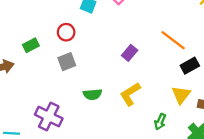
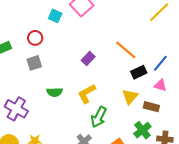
green arrow: (160, 122) -> (99, 117), moved, size x1.5

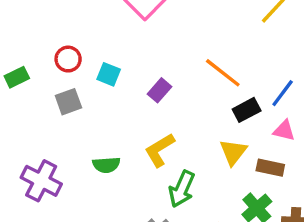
cyan square: (55, 16) -> (109, 74), moved
green semicircle: (55, 92) -> (106, 165), moved

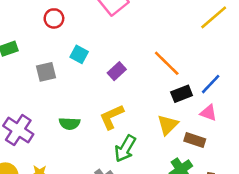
red circle: (68, 59) -> (54, 18), moved

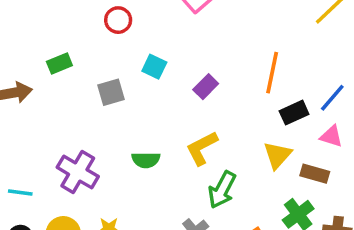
orange line: (167, 63) -> (272, 73), turned 60

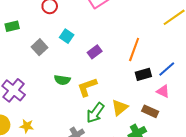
gray square: (111, 92) -> (39, 47), turned -35
yellow triangle: (277, 155) -> (120, 108), moved
green semicircle: (146, 160) -> (62, 80), moved

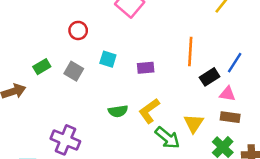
gray square: (39, 47) -> (74, 71), moved
purple rectangle: (95, 52) -> (146, 68), turned 48
pink triangle: (163, 91) -> (227, 94), moved
green arrow: (95, 113) -> (167, 138), turned -70

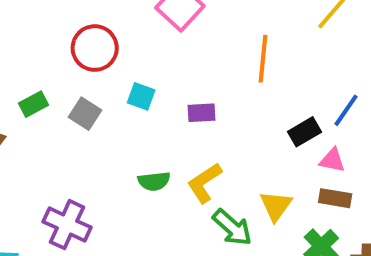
red circle: (78, 30) -> (95, 48), size x1.5
orange line: (190, 51) -> (263, 59), moved

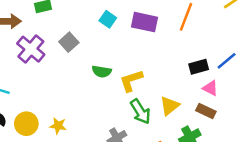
purple rectangle: (202, 113) -> (144, 22), moved, size x1.5
gray square: (85, 114) -> (69, 42), moved
purple cross: (67, 225) -> (31, 49), moved

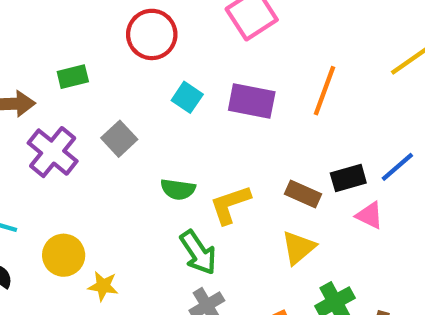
brown rectangle: (206, 111) -> (303, 194), moved
green arrow: (140, 112) -> (198, 252), moved
yellow circle: (26, 124) -> (64, 255), moved

